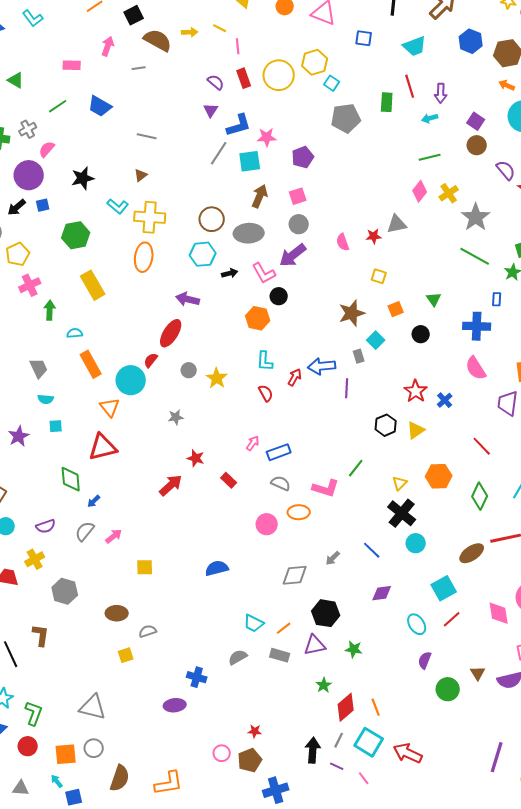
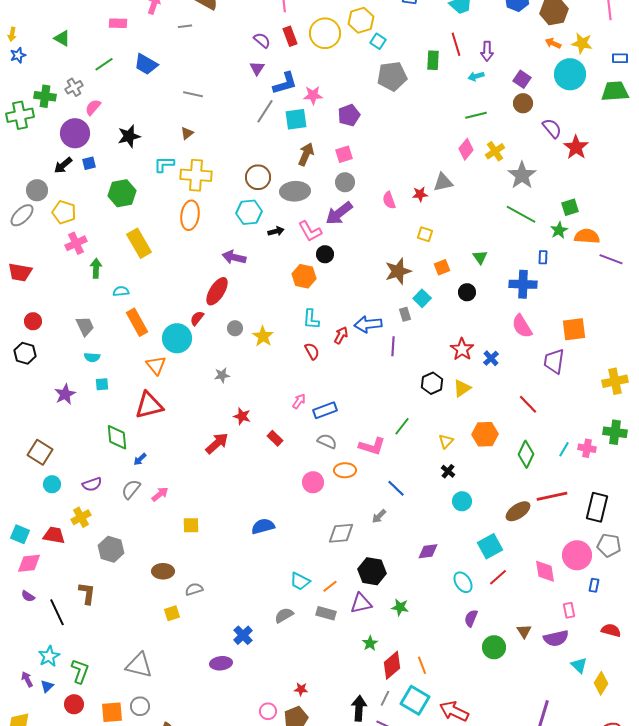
cyan L-shape: (118, 206) -> (164, 164), turned 140
yellow pentagon: (18, 254) -> (64, 212), turned -30
black cross: (402, 513) -> (448, 471), size x0.5
blue line: (372, 550) -> (396, 488), moved
blue cross: (197, 677) -> (243, 635), turned 30

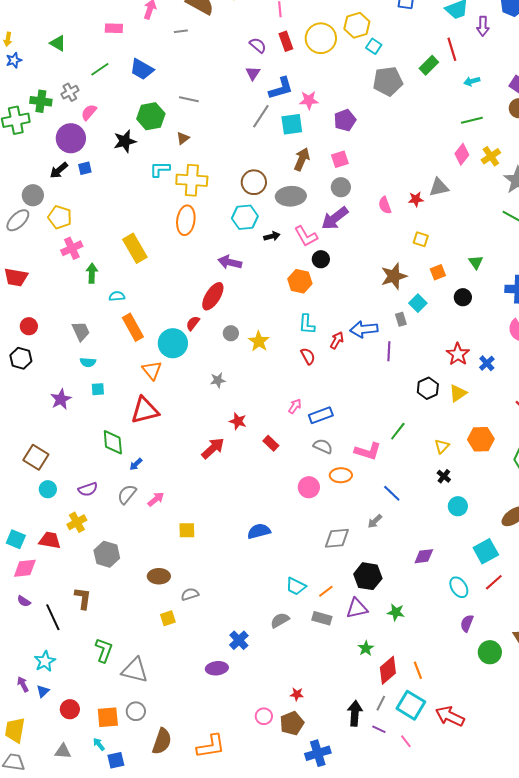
purple arrow: (487, 51) -> (483, 26), moved
green rectangle: (433, 60) -> (429, 65), turned 42
green hexagon: (122, 193) -> (151, 116), moved
green L-shape: (80, 671) -> (104, 650), moved

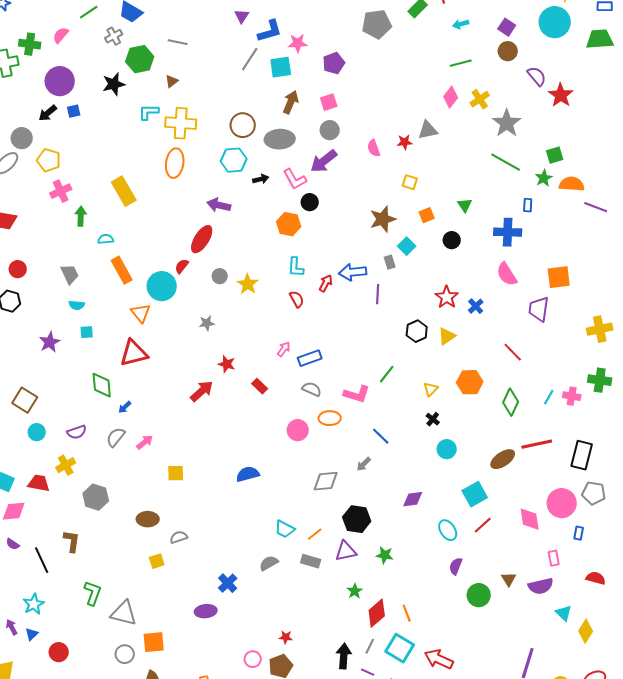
gray cross: (70, 92) -> (114, 36), moved
pink semicircle: (89, 112) -> (61, 35), moved
orange square: (108, 717) -> (154, 642), moved

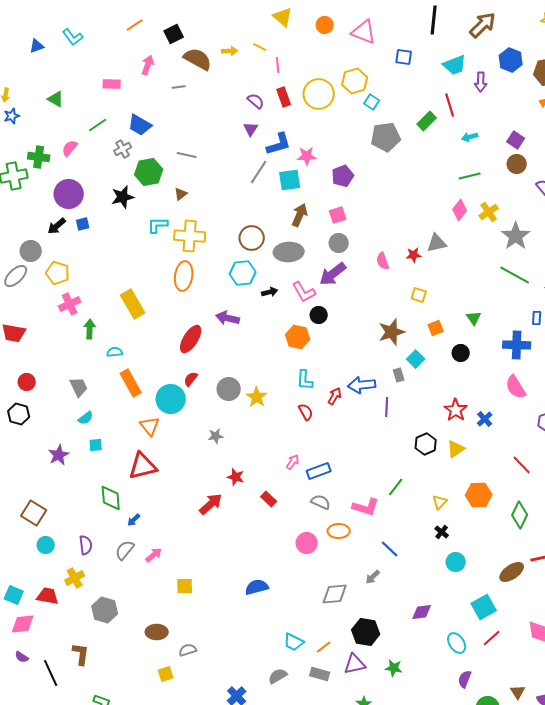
red ellipse: (202, 239) -> (191, 339), moved
gray circle: (220, 276) -> (229, 389), size x1.5
cyan semicircle: (77, 305) -> (86, 418), turned -42
purple semicircle: (77, 432) -> (86, 545), turned -78

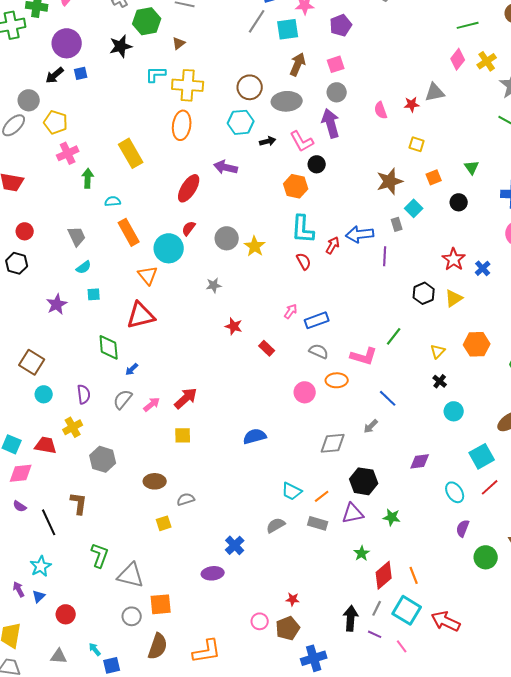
purple arrow: (333, 274) -> (331, 123), turned 112
cyan L-shape: (305, 380) -> (303, 229), size x1.4
red arrow: (211, 504) -> (186, 398), moved

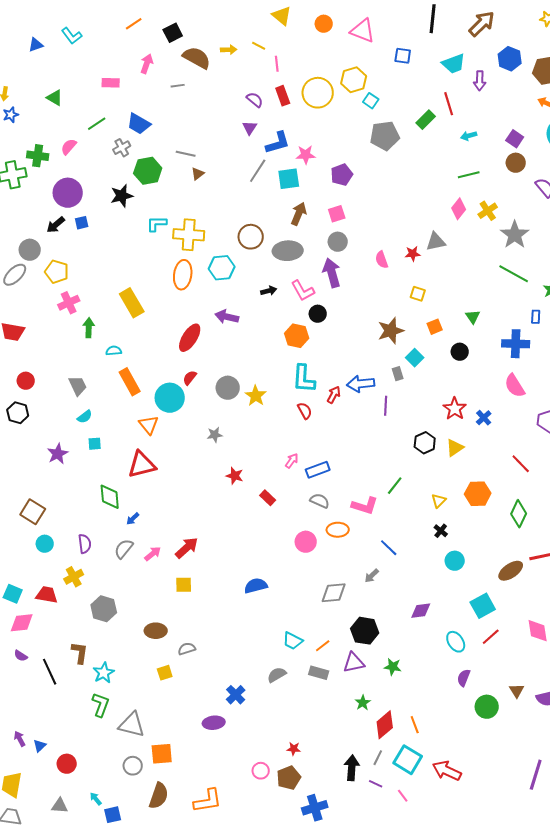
brown triangle: (179, 43) -> (198, 174), moved
cyan hexagon: (241, 122) -> (222, 268), moved
cyan star: (41, 566) -> (104, 673), moved

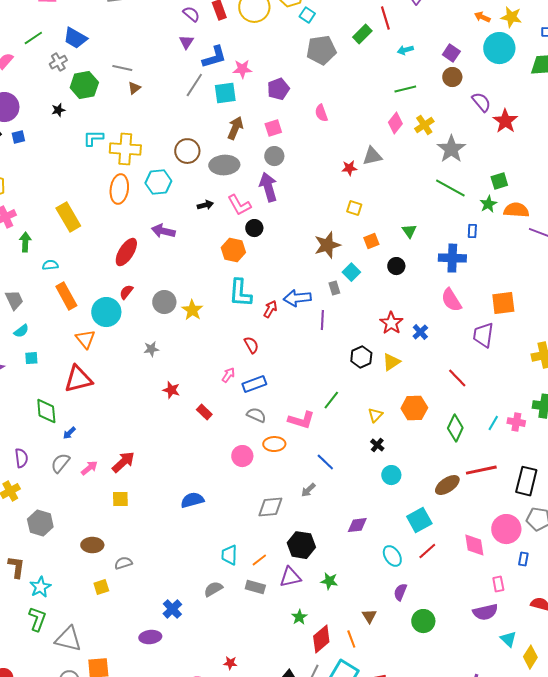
black star: (122, 196) -> (58, 110), size x0.6
pink semicircle: (382, 260) -> (321, 113), moved
red semicircle: (305, 411) -> (251, 345), moved
cyan trapezoid: (293, 641) -> (229, 555), turned 65
brown triangle: (517, 691) -> (369, 616), moved

